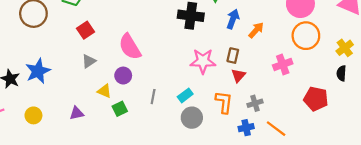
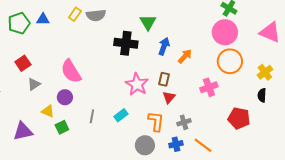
red square: (86, 30) -> (23, 63), moved
pink star: (203, 61) -> (137, 84), turned 30
purple triangle: (77, 113) -> (23, 131), size x1.5
gray circle: (192, 118) -> (145, 145), moved

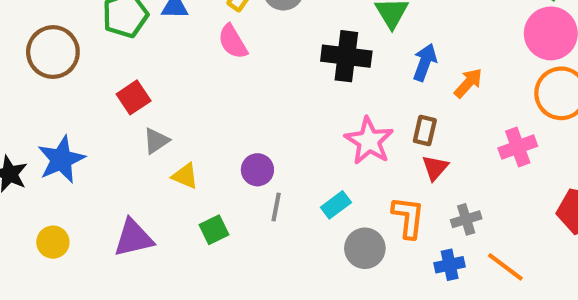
pink semicircle: (71, 71) -> (233, 42), moved, size x0.7
purple circle: (65, 97) -> (257, 170), moved
yellow triangle: (48, 111) -> (185, 176), moved
gray circle: (145, 145) -> (365, 248), moved

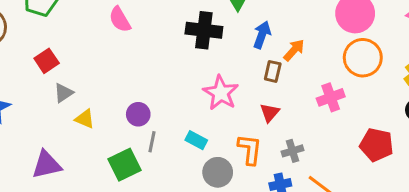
brown rectangle: (425, 131) -> (273, 71), moved
cyan rectangle: (336, 205) -> (196, 140), turned 65
green square: (214, 230) -> (124, 165), moved, size x1.5

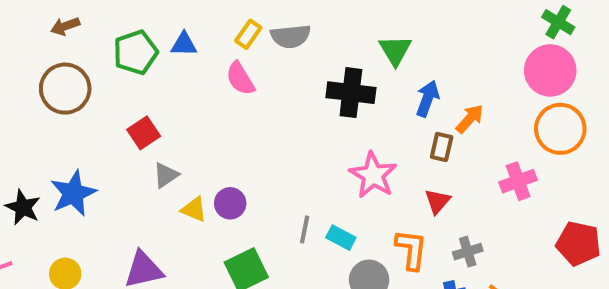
purple circle: (138, 114) -> (230, 203), moved
gray line: (152, 142) -> (305, 229), moved

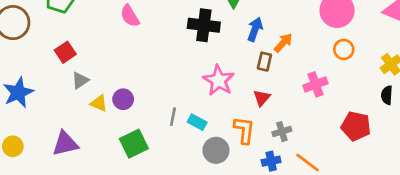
orange circle: (560, 129) -> (344, 49), size x0.6

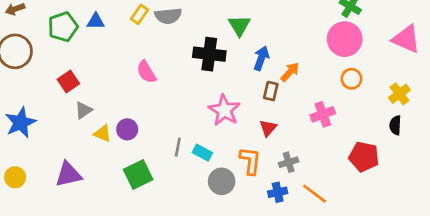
pink semicircle: (130, 16) -> (146, 72), moved

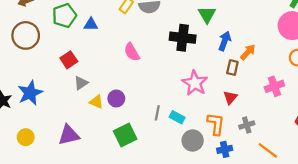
blue triangle: (96, 21) -> (91, 24), moved
blue cross: (278, 192) -> (225, 149), moved

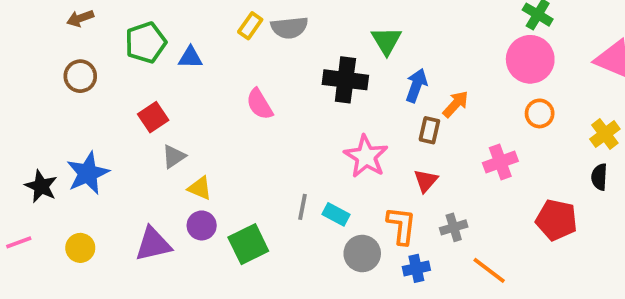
brown circle: (26, 35) -> (80, 76), size x0.7
purple circle: (116, 98) -> (202, 225), moved

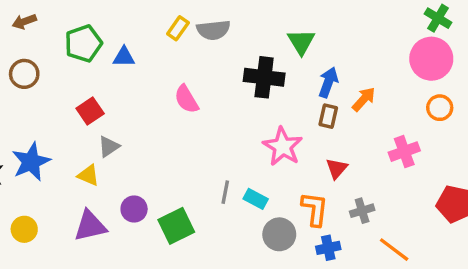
brown rectangle: (429, 130) -> (328, 116), moved
yellow triangle: (200, 188) -> (88, 175), moved

